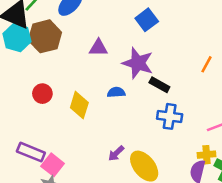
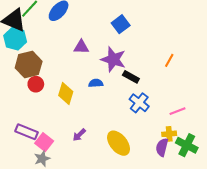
brown hexagon: (45, 36) -> (29, 65), moved
blue cross: (170, 116) -> (139, 103), turned 30
purple arrow: (116, 153) -> (79, 135), moved

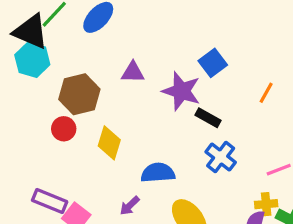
blue square: (121, 24) -> (213, 63), moved
brown hexagon: (29, 65) -> (79, 94), moved
blue semicircle: (96, 83) -> (158, 173), moved, size x1.5

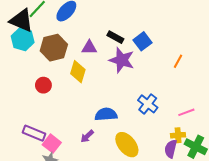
brown hexagon: (79, 94) -> (54, 48), moved
black rectangle: (208, 118) -> (115, 37), moved
yellow diamond: (109, 143) -> (78, 72), moved

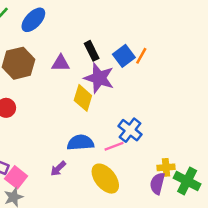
black rectangle: (115, 37) -> (92, 51), turned 35
orange line: (178, 61) -> (141, 56), moved
yellow diamond: (78, 72) -> (83, 98), moved
pink line: (186, 112) -> (114, 146), moved

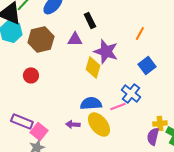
black rectangle: (92, 51) -> (90, 20), moved
blue square: (124, 56) -> (147, 65), moved
purple arrow: (58, 169) -> (73, 124), turned 48
yellow ellipse: (105, 179) -> (99, 124), moved

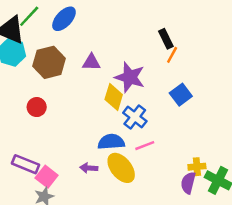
black rectangle: (90, 20) -> (166, 39), moved
blue cross: (131, 93) -> (135, 117), moved

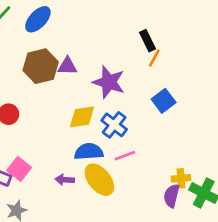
brown hexagon: (49, 62) -> (41, 66), moved
yellow diamond: (114, 97) -> (82, 117), moved, turned 65
pink square: (47, 177) -> (19, 169), moved

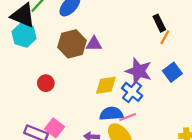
purple star: (109, 82) -> (139, 71), moved
pink line: (125, 156) -> (128, 117), moved

